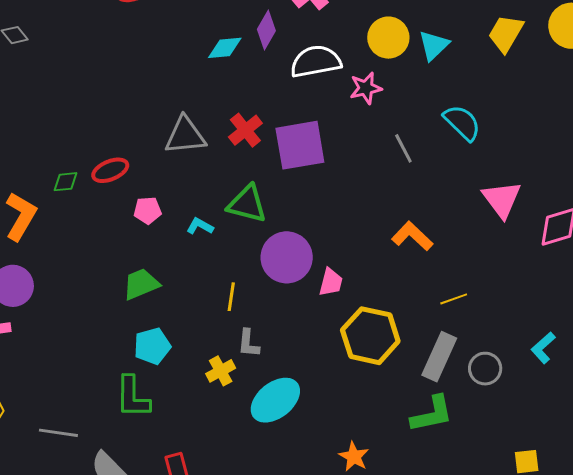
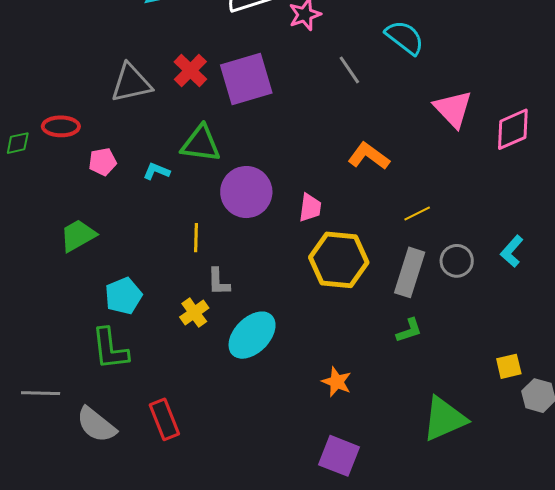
red ellipse: (110, 170) -> (61, 126), turned 30
pink trapezoid: (331, 282) -> (310, 208), moved
green trapezoid: (141, 284) -> (78, 236), moved
gray circle: (485, 369) -> (457, 261), moved
green L-shape: (432, 414) -> (409, 330), size x0.6

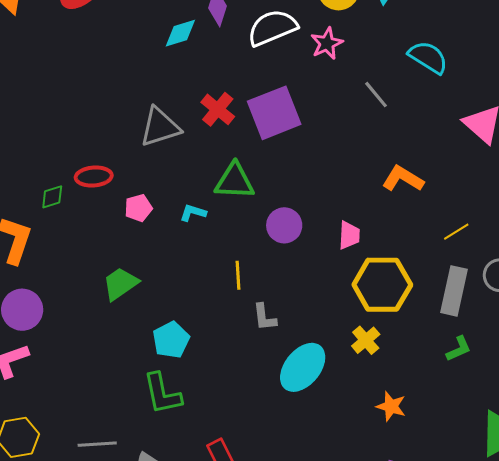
purple circle: (246, 192) -> (284, 225), size x0.7
yellow cross: (194, 313) -> (366, 340), moved

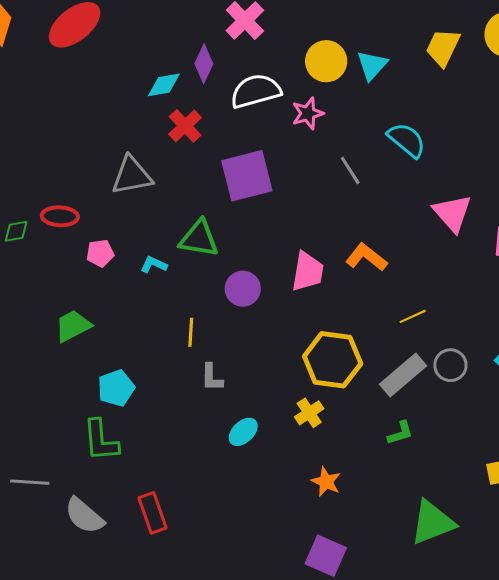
red cross: (218, 109) -> (185, 126), moved
pink trapezoid: (349, 235) -> (308, 272), moved, size x1.4
gray rectangle: (454, 291) -> (403, 375), turned 30
cyan ellipse: (303, 367) -> (243, 432), size x0.6

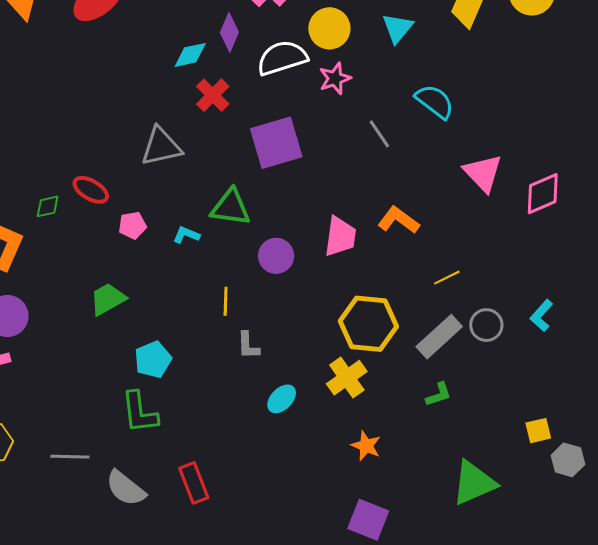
yellow circle: (326, 61) -> (329, 28), moved
red ellipse: (60, 216) -> (91, 190), turned 30
yellow cross: (309, 413) -> (347, 378), size x1.4

